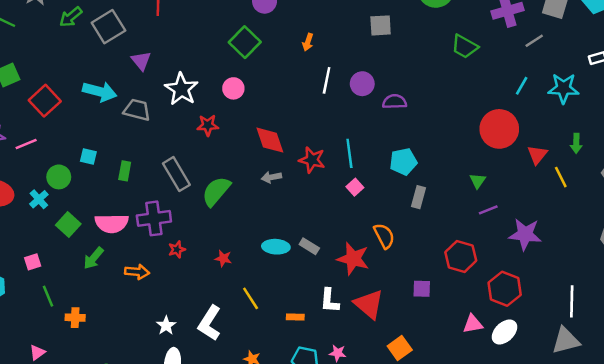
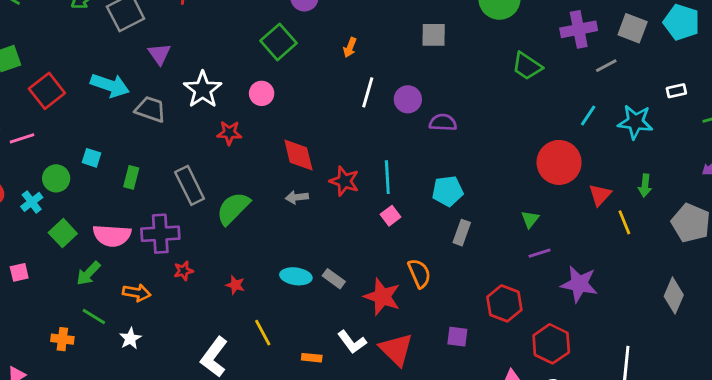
green line: (48, 296) -> (94, 317), moved, turned -40
white L-shape: (330, 301) -> (352, 342), turned -45
white star: (166, 325) -> (130, 339), moved

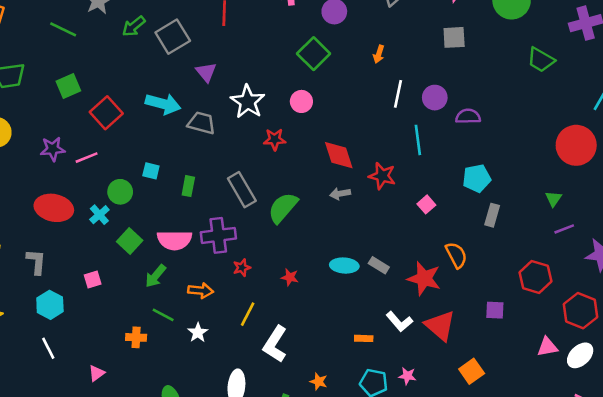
cyan line: (387, 177) -> (418, 140), moved
yellow line: (263, 333) -> (248, 314), moved, turned 60

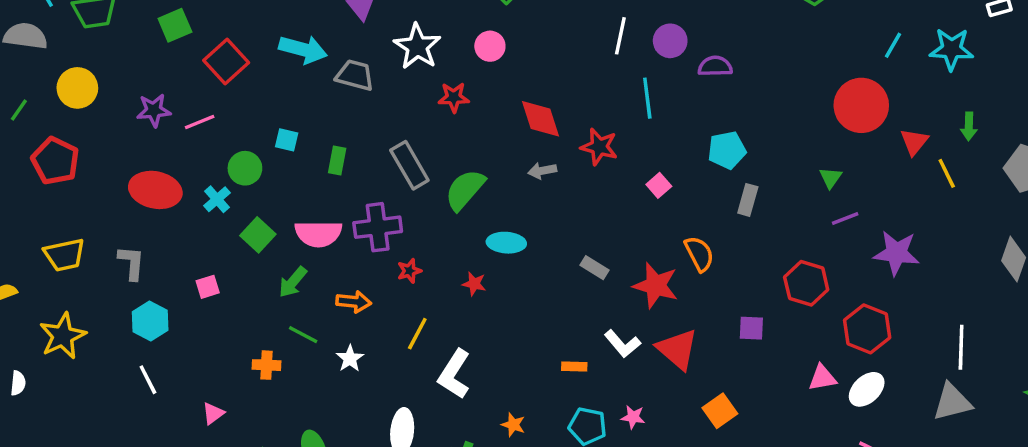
cyan ellipse: (344, 266) -> (506, 243), moved

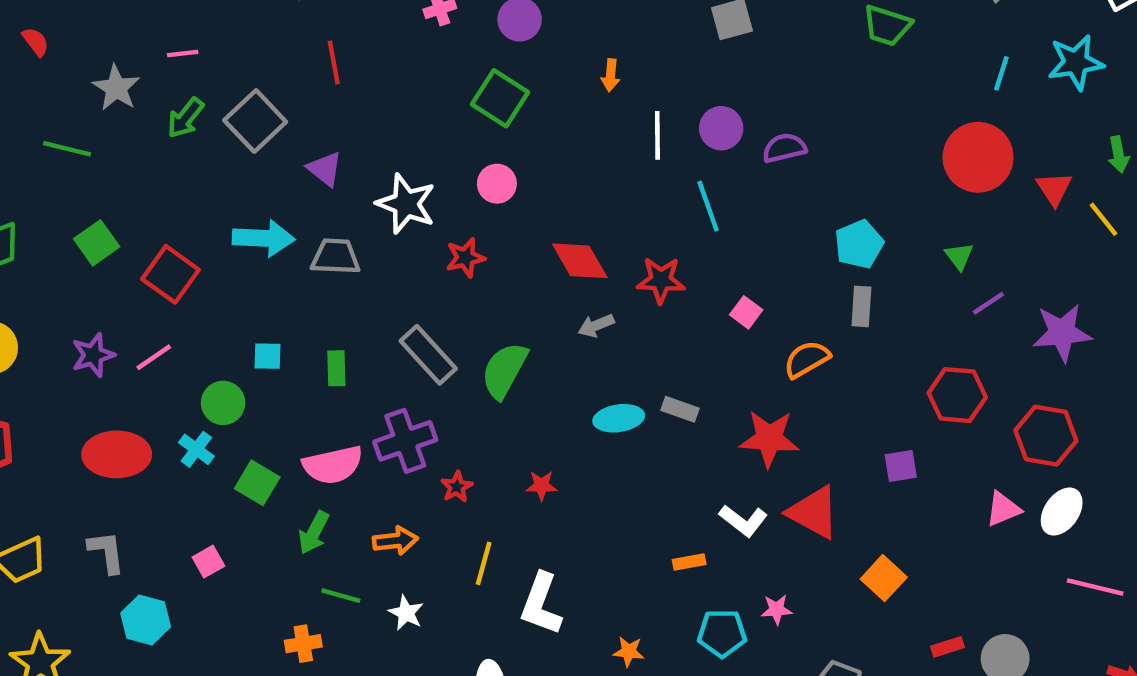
cyan pentagon: (727, 150) -> (859, 244), moved
cyan ellipse: (506, 243) -> (619, 418), moved
orange semicircle: (699, 254) -> (807, 359), moved, turned -81
gray rectangle: (595, 268) -> (680, 409), moved

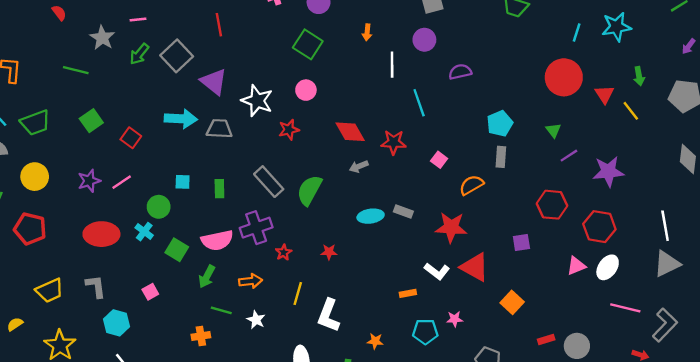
purple circle: (721, 128) -> (424, 40), moved
purple triangle: (325, 169) -> (214, 82), size x1.4
red square: (171, 274) -> (131, 138), size x0.7

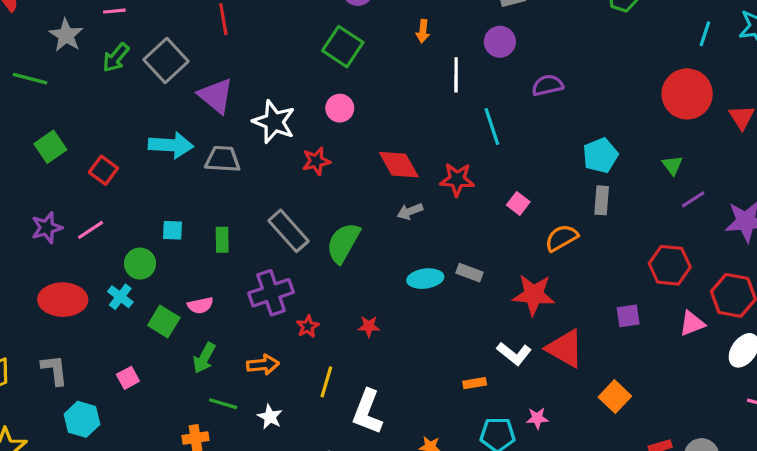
pink semicircle: (217, 240) -> (200, 305), moved, size x0.6
pink triangle: (576, 266) -> (692, 323), moved

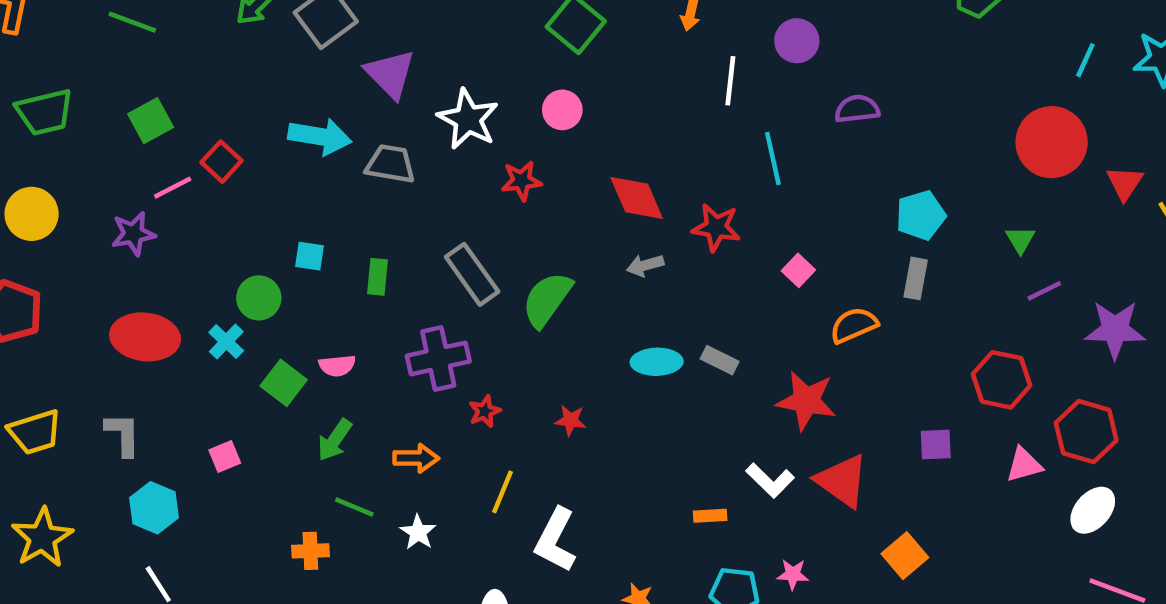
pink line: (90, 230) -> (173, 188), moved

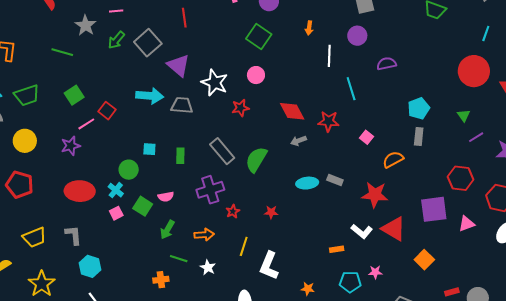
purple square: (936, 445) -> (434, 209), size x1.8
pink square: (225, 456) -> (116, 213), moved
pink triangle: (1024, 465) -> (467, 224), moved

